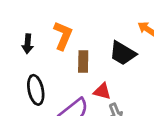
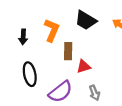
black trapezoid: (123, 53) -> (86, 20), moved
red triangle: (102, 91) -> (84, 66), moved, turned -32

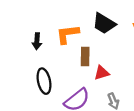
orange L-shape: (52, 30) -> (68, 34), turned -120

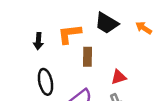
red triangle: (102, 73) -> (119, 77), moved

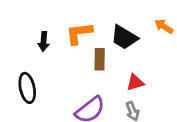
black trapezoid: (107, 23) -> (124, 37), moved
black ellipse: (46, 82) -> (27, 88), moved

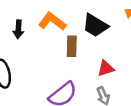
orange L-shape: (79, 33) -> (52, 21), turned 44

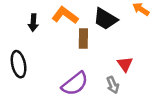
red triangle: (106, 68) -> (125, 64), moved, turned -49

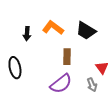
brown rectangle: (83, 38) -> (67, 57), moved

